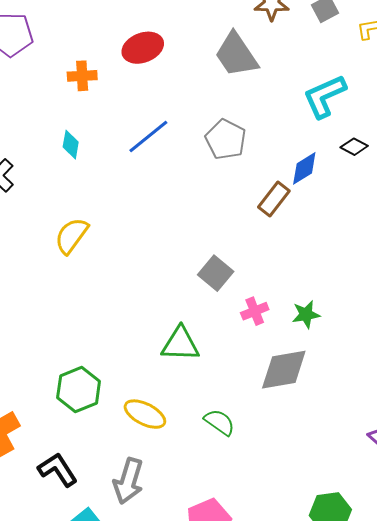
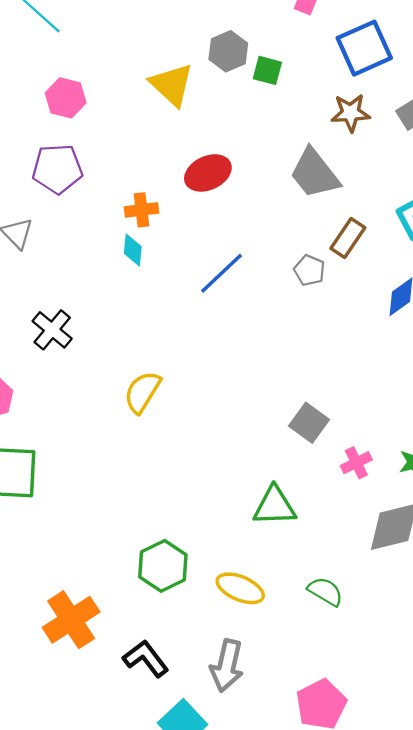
gray pentagon: (226, 139) -> (309, 270), size x0.7
cyan diamond: (71, 145) -> (133, 250), moved
brown rectangle: (274, 199) -> (348, 238), moved

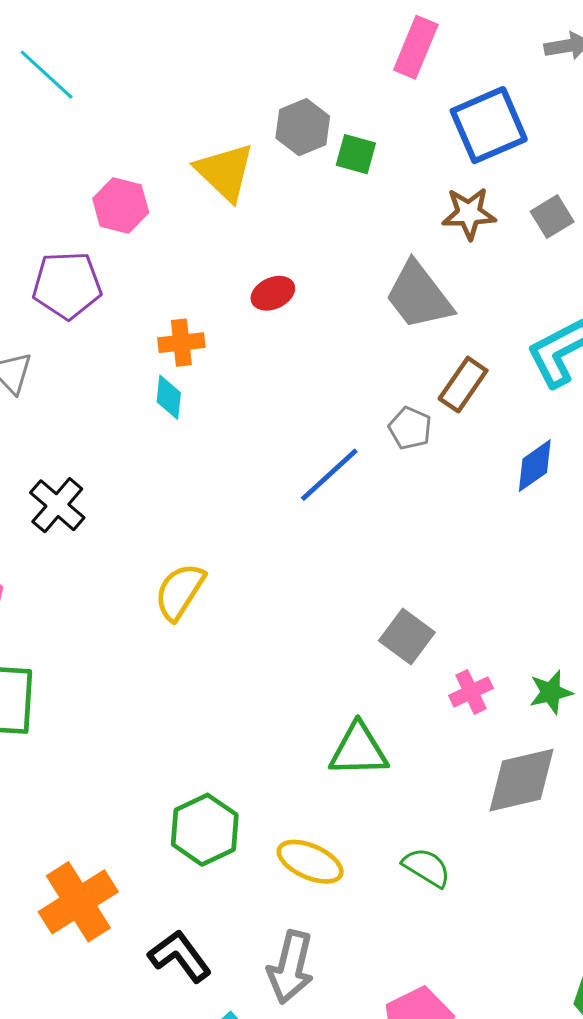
pink hexagon: (66, 98) -> (121, 206), moved
red ellipse: (208, 173) -> (273, 293), size x0.7
blue line: (222, 273) -> (329, 475), moved

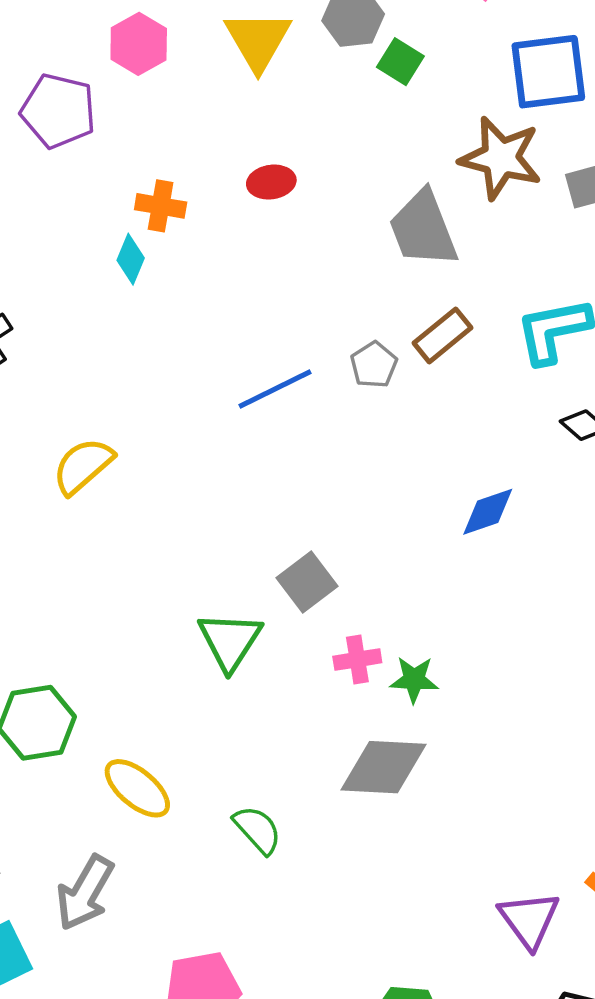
brown star: (469, 213) -> (501, 158), size x1.4
blue diamond: (535, 466) -> (488, 512), moved
green star: (551, 692) -> (414, 680), moved
green triangle: (359, 750) -> (230, 641), moved, turned 48

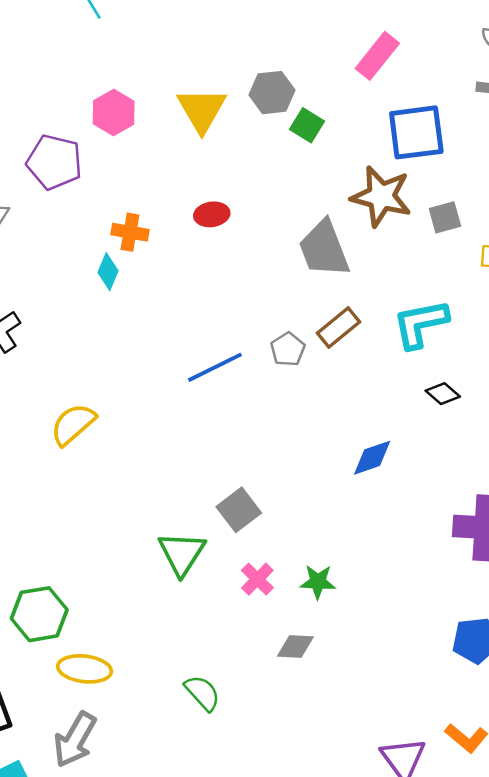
pink cross: (357, 659) -> (257, 579), moved, turned -36
gray diamond: (383, 767) -> (295, 647), size x0.6
yellow ellipse: (137, 788) -> (85, 669), moved, turned -33

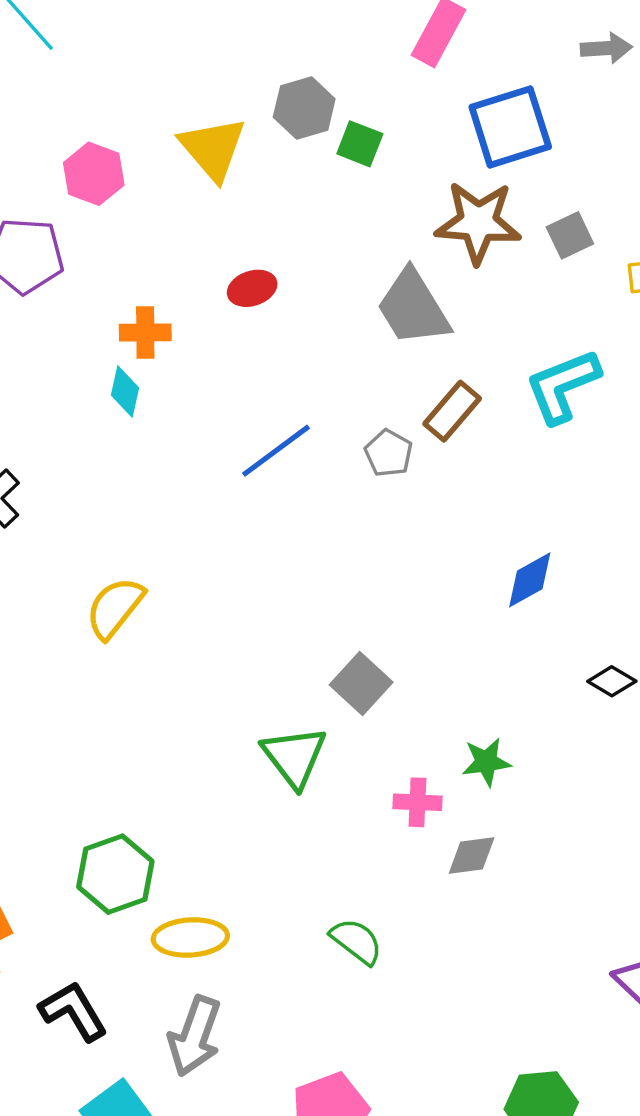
blue line: (215, 367) -> (276, 451), moved
black diamond: (443, 394) -> (612, 681), moved
pink cross: (257, 579) -> (417, 802), moved, turned -32

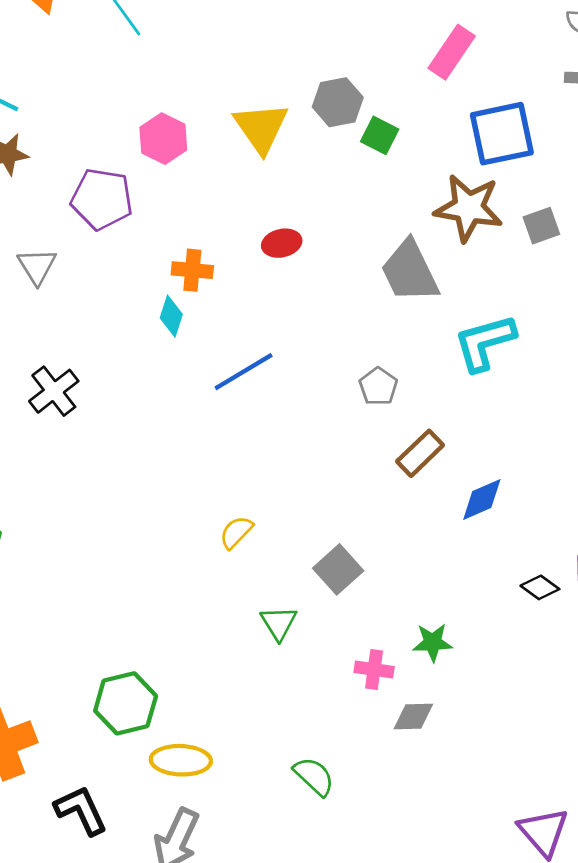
cyan L-shape: (563, 386) -> (485, 343), moved
brown rectangle: (452, 411) -> (420, 453), moved
blue line: (276, 451) -> (244, 372), moved
yellow semicircle: (115, 608) -> (236, 532), moved, size x0.7
green triangle: (294, 757) -> (279, 623), size x0.7

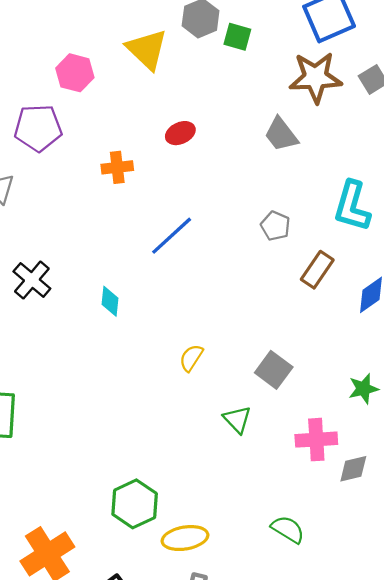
gray trapezoid: (410, 271) -> (281, 134), size x0.7
cyan diamond: (171, 316) -> (110, 301), moved
cyan L-shape: (485, 343) -> (352, 206), moved, turned -46
green star: (433, 642) -> (363, 389), moved
pink cross: (374, 669) -> (316, 440), size x1.4

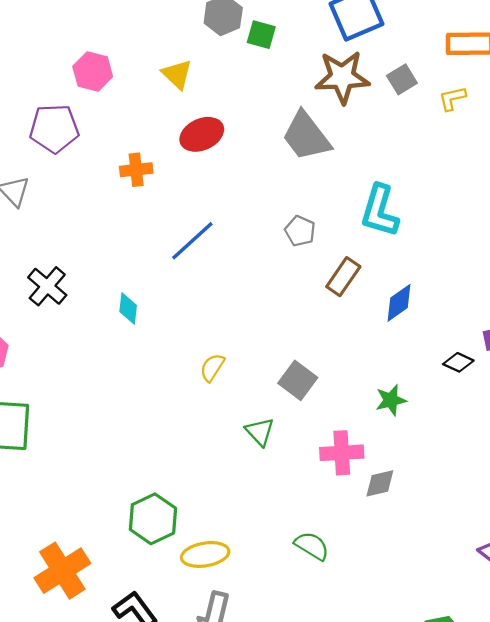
yellow triangle: (147, 49) -> (177, 74), moved, size x0.7
red ellipse: (180, 133) -> (202, 134), size x1.4
gray trapezoid: (281, 134) -> (306, 136), size x1.4

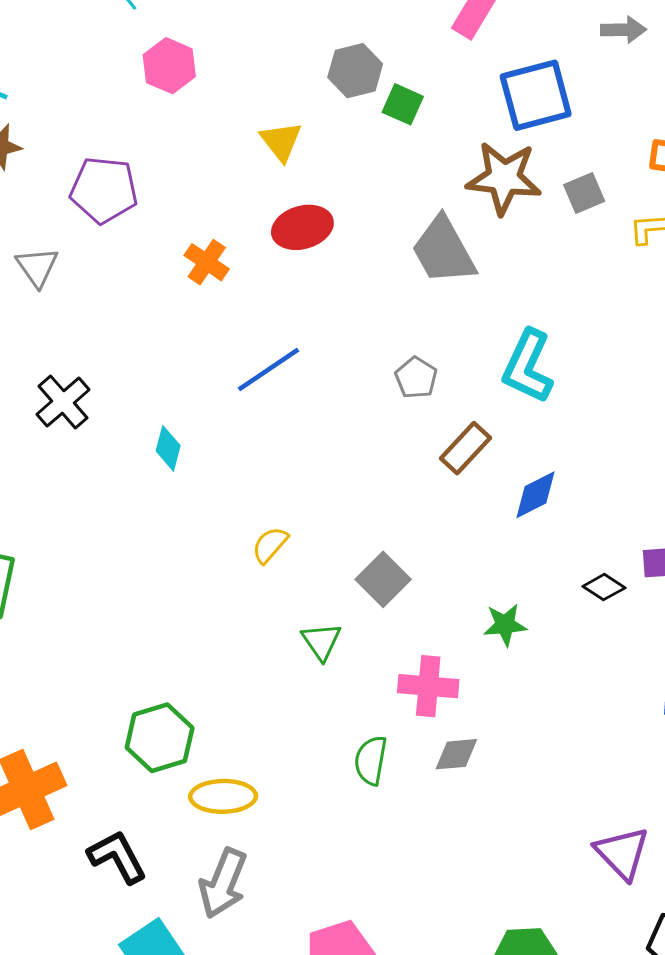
pink hexagon: (93, 71) -> (169, 66), moved
orange cross: (136, 170) -> (207, 262), turned 32
gray diamond: (380, 483) -> (456, 754), moved
green semicircle: (312, 546) -> (371, 760), moved, turned -120

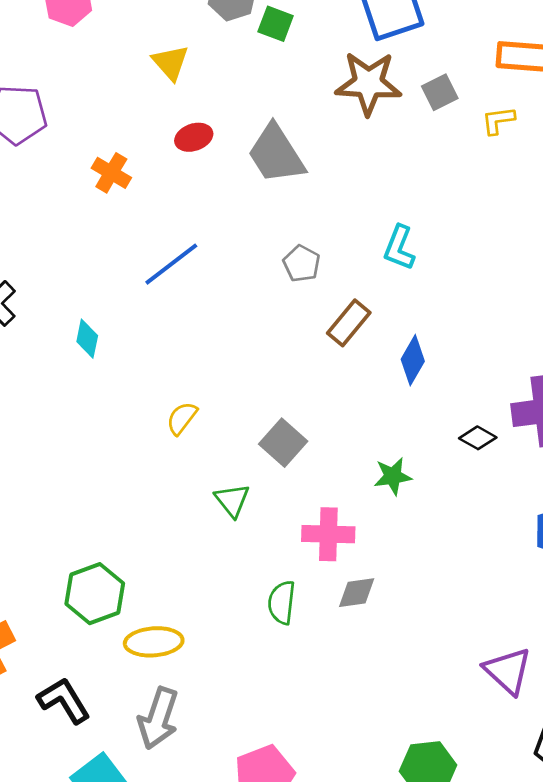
red ellipse: (302, 227) -> (194, 137), size x0.7
gray trapezoid: (443, 251) -> (276, 154), moved
cyan L-shape: (528, 366) -> (399, 248), size x0.7
blue diamond: (536, 495) -> (413, 360), turned -30

